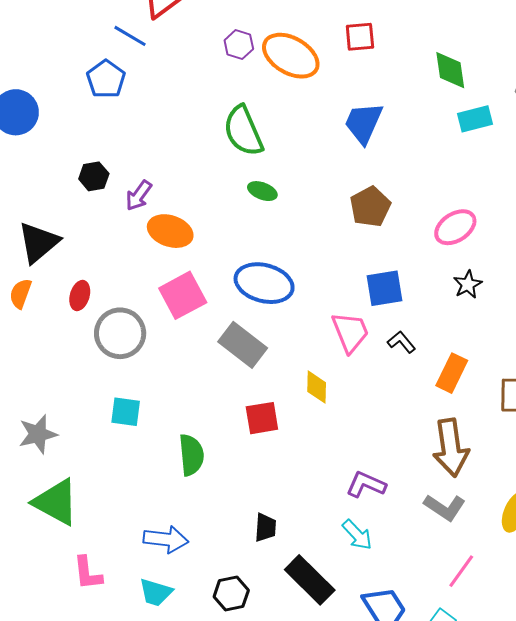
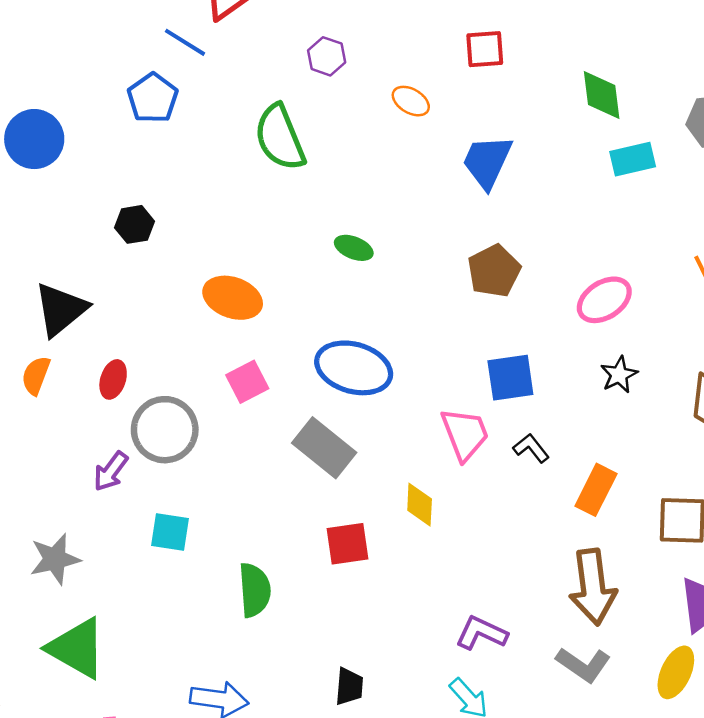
orange ellipse: (291, 56) -> (411, 101), moved, size x0.5
green semicircle: (243, 131) -> (280, 137), moved
purple arrow: (139, 196) -> (111, 471), moved
pink square: (183, 295) -> (247, 382), size x0.7

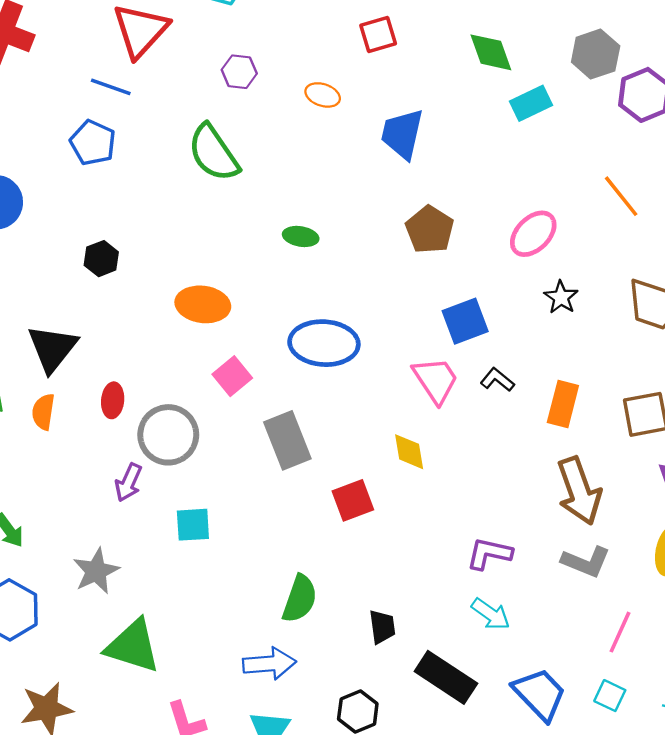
gray rectangle: (324, 448) -> (287, 440), moved, turned 42
green semicircle: (255, 590) -> (300, 599), moved, turned 36

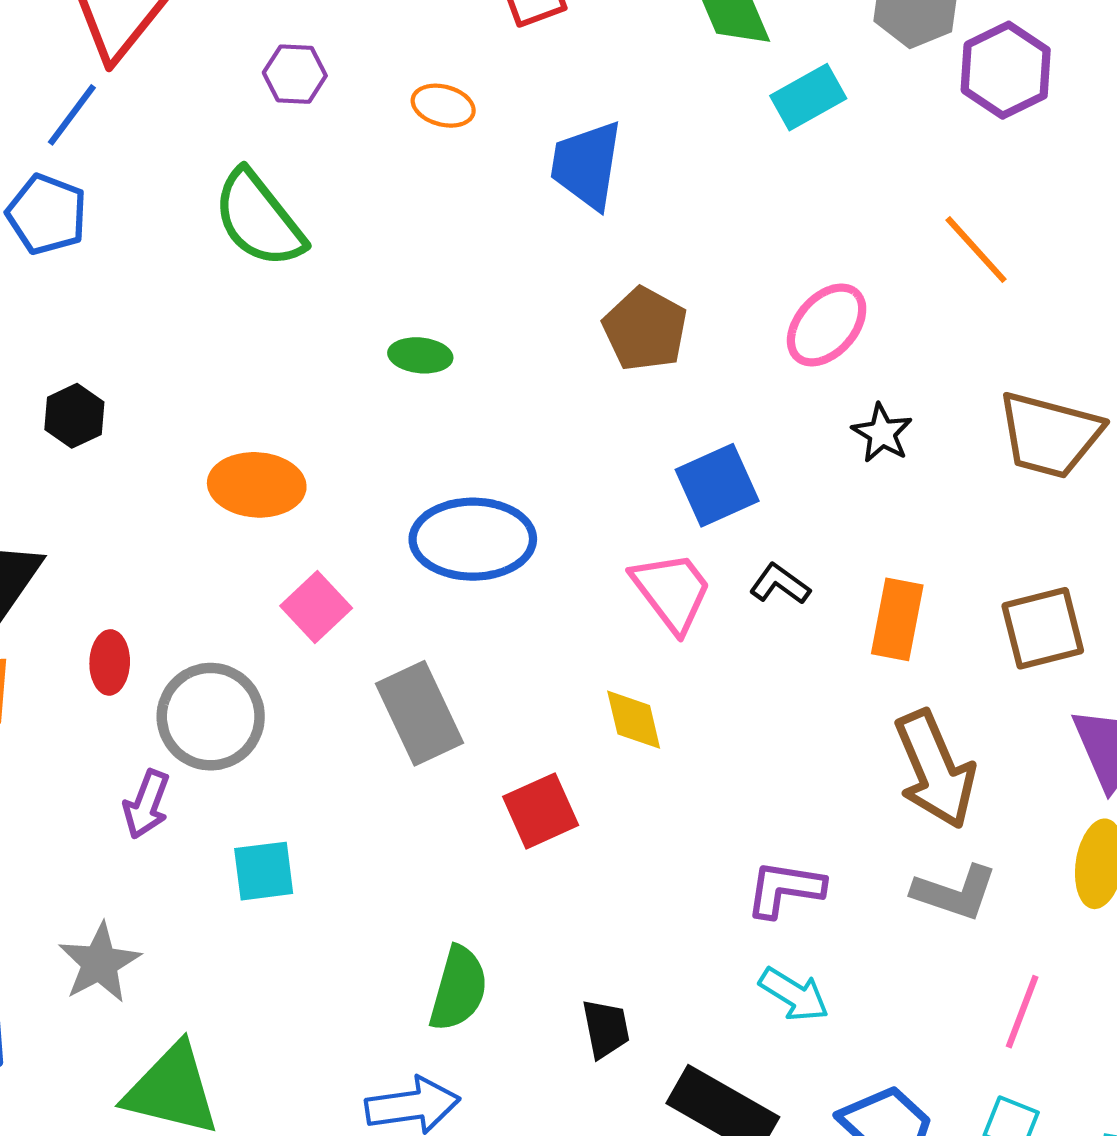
blue line: (111, 87) -> (72, 115), turned -69

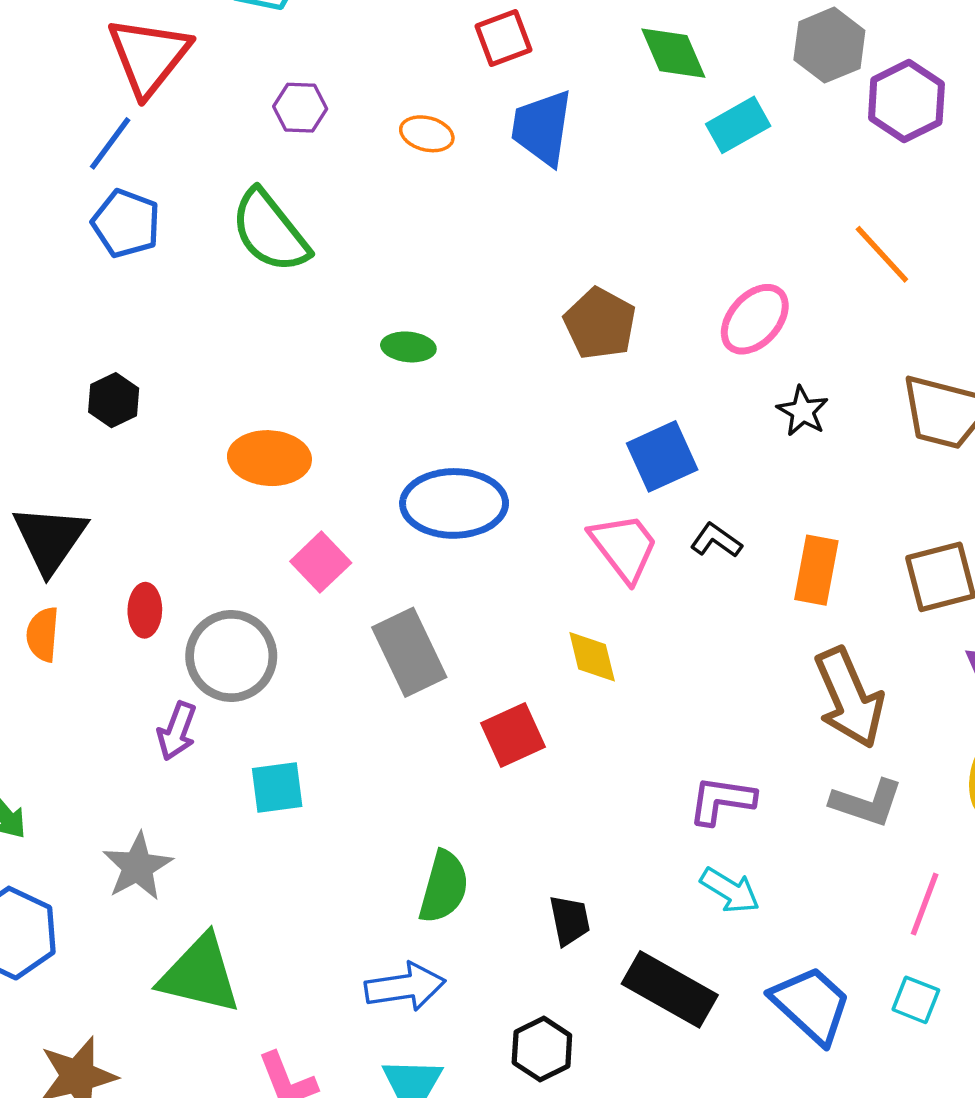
blue trapezoid: (587, 165) -> (542, 128), moved
blue pentagon: (47, 214) -> (126, 223), moved

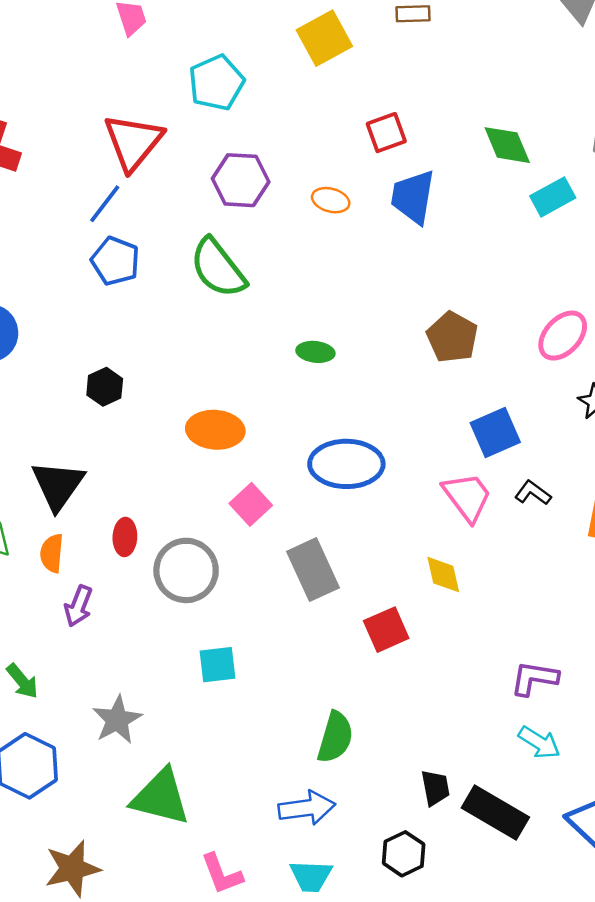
purple hexagon: (300, 108) -> (241, 180), size x1.5
purple arrow: (177, 731) -> (78, 606), moved
black trapezoid: (570, 920) -> (435, 788), moved

